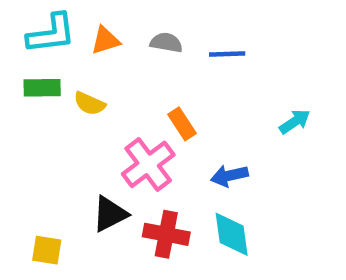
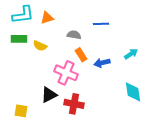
gray semicircle: (166, 43) -> (74, 35), moved
pink cross: (148, 164) -> (66, 73), turned -30
blue arrow: (229, 176) -> (102, 63), moved
cyan diamond: (232, 234) -> (133, 92), moved

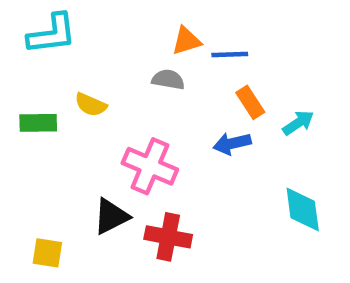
orange triangle: (47, 18) -> (186, 41), moved
green rectangle: (19, 39) -> (38, 123), moved
orange rectangle: (81, 55) -> (250, 102), moved

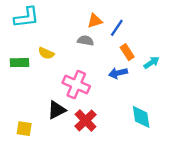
blue line: (230, 54) -> (117, 28), turned -54
cyan diamond: (303, 210) -> (141, 117), moved
red cross: (168, 237) -> (86, 120), turned 35

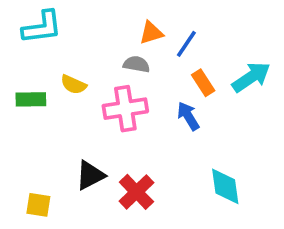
cyan arrow: (152, 63) -> (251, 77), moved, size x1.5
blue arrow: (118, 73) -> (188, 116), turned 72
pink cross: (76, 85) -> (125, 109), moved, turned -32

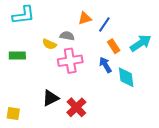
gray semicircle: (136, 64) -> (67, 36), moved
yellow semicircle: (74, 85) -> (49, 44), moved
cyan diamond: (225, 186) -> (126, 77), moved
yellow square: (38, 205) -> (13, 114), moved

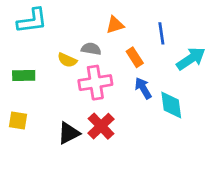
blue line: (104, 24) -> (161, 33), moved, turned -42
orange rectangle: (114, 46) -> (135, 57), moved
red cross: (76, 107) -> (101, 126), moved
yellow square: (13, 114) -> (18, 120), moved

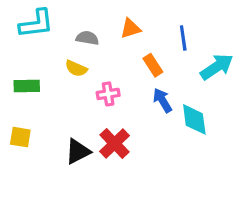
gray semicircle: (91, 49) -> (87, 38), moved
pink cross: (95, 83) -> (108, 94), size x0.6

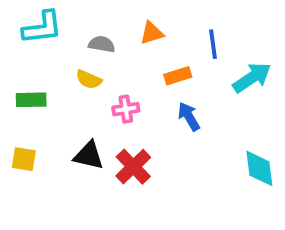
orange rectangle: (153, 65) -> (178, 76), turned -75
cyan diamond: (194, 119) -> (259, 168), moved
black triangle: (78, 151) -> (89, 155), moved, turned 40

